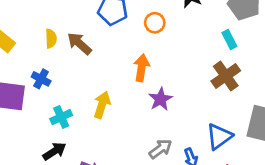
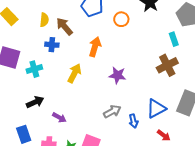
orange arrow: (141, 68) -> (95, 47), moved
blue cross: (41, 79) -> (52, 45), moved, turned -32
purple star: (160, 99) -> (117, 75), turned 30
cyan cross: (61, 117) -> (34, 69), moved

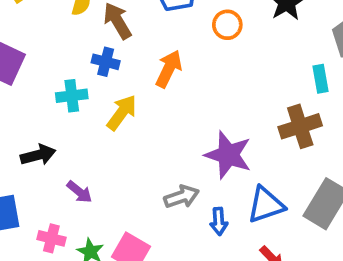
blue cross: (52, 45) -> (106, 62), moved
cyan cross: (34, 69) -> (72, 96), moved
purple star: (117, 75) -> (228, 155), moved, size x1.4

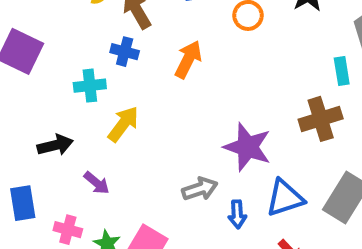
yellow arrow: (122, 113) -> (123, 124), moved

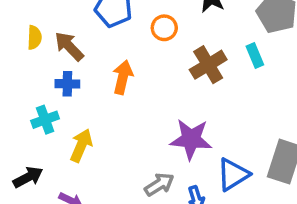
brown cross: (321, 119) -> (208, 65), moved

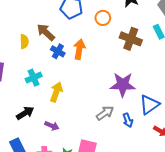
yellow semicircle: (34, 37) -> (24, 42), moved
brown cross: (208, 65) -> (131, 39), turned -35
blue cross: (67, 84) -> (58, 51), moved, turned 32

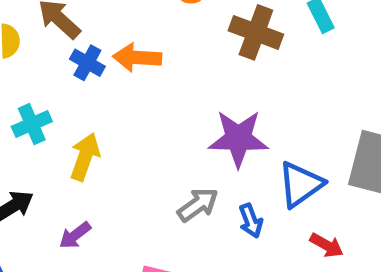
orange arrow: (79, 49) -> (137, 58), turned -96
purple arrow: (52, 126) -> (75, 235), turned 120

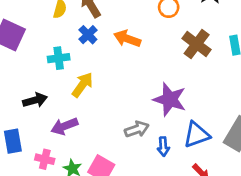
blue cross: (87, 63) -> (88, 35), moved
purple arrow: (75, 235) -> (64, 126), size x1.4

